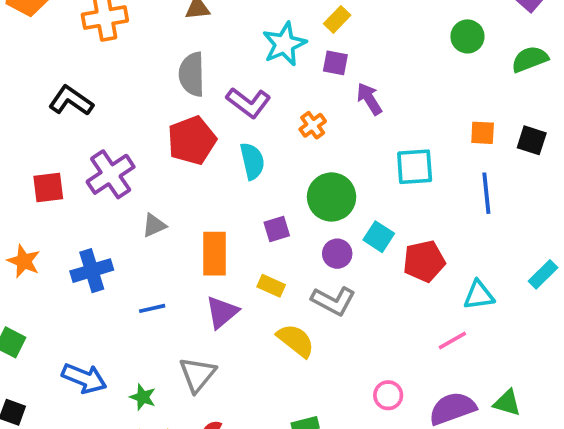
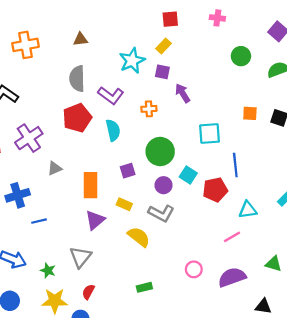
orange cross: (313, 125) -> (149, 109), turned 32
blue line: (486, 193) -> (235, 165), moved
blue line: (152, 308) -> (39, 221), moved
green triangle: (507, 403) -> (273, 264), moved

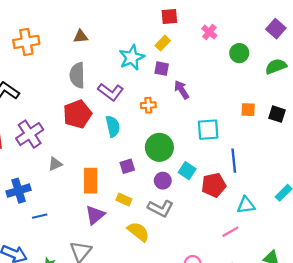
pink cross: (217, 18) -> (209, 32), moved, turned 32

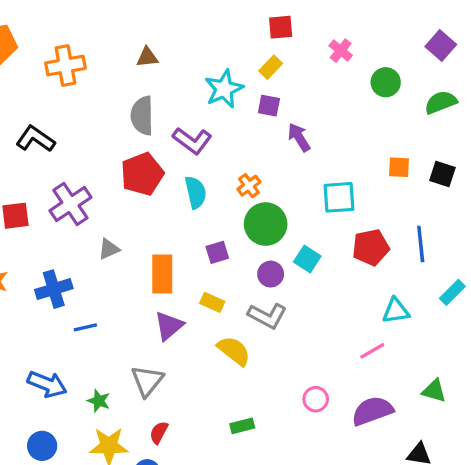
orange cross: (148, 105) -> (249, 186), moved, turned -32
blue line: (234, 161) -> (421, 244), moved
red pentagon: (214, 185) -> (371, 247), moved

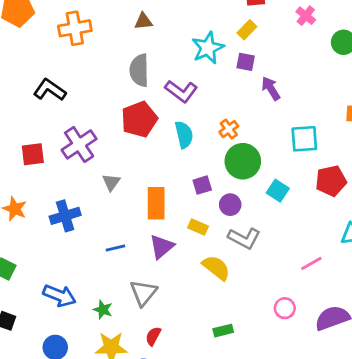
gray triangle: (109, 249) -> (111, 182), turned -30
purple circle: (271, 274) -> (230, 205), moved
blue line: (85, 327) -> (115, 248), moved
pink line: (372, 351) -> (311, 263), moved

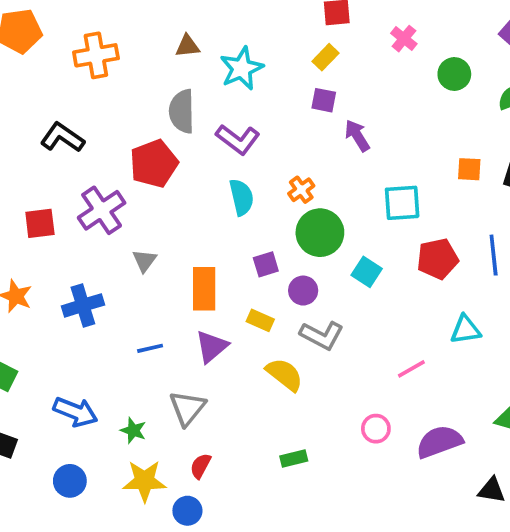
cyan star: (208, 48) -> (242, 68), moved
red pentagon: (139, 119) -> (154, 164), moved

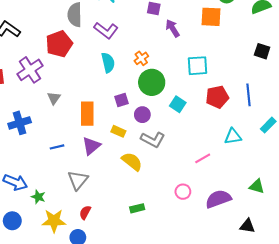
orange square: (469, 169) -> (211, 17), moved, size x1.5
green star: (133, 430) -> (38, 197), moved

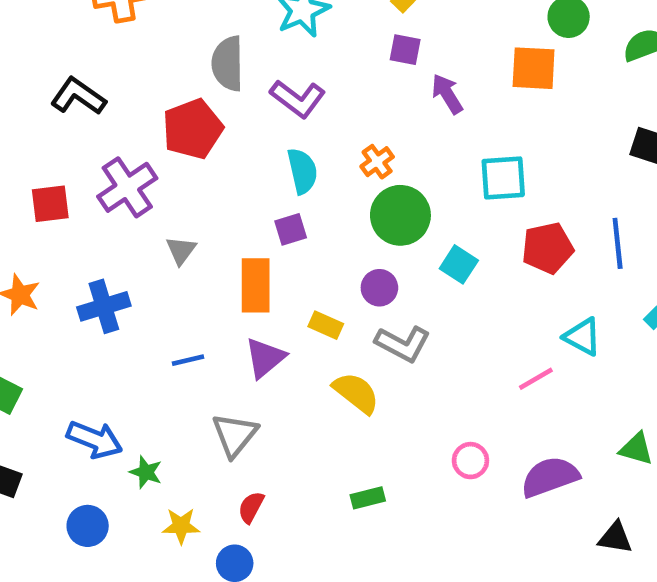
purple square: (122, 100) -> (291, 229), moved
cyan triangle: (233, 136) -> (583, 337), turned 36
pink line: (203, 158) -> (536, 379), moved
yellow star: (54, 221) -> (181, 526), size x0.7

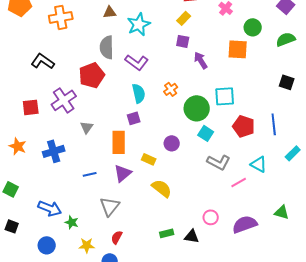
green circle: (400, 215) -> (197, 108), moved
red pentagon: (548, 248) -> (244, 126), turned 30
gray L-shape: (403, 344) -> (219, 162), moved
black triangle: (615, 538) -> (192, 236), moved

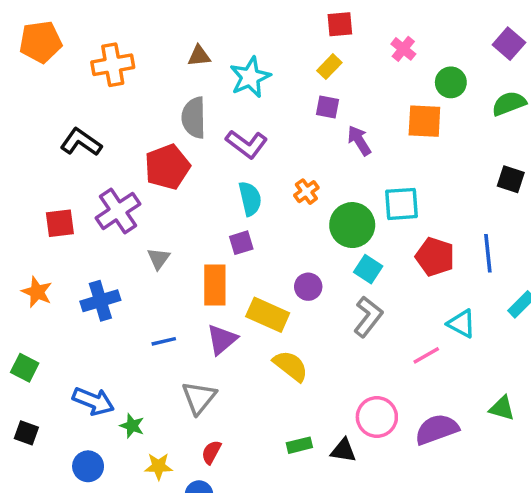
yellow rectangle: (149, 159) -> (268, 315), size x1.6
gray L-shape: (219, 162) -> (368, 317), moved, turned -80
pink circle: (211, 217) -> (377, 417), size x1.5

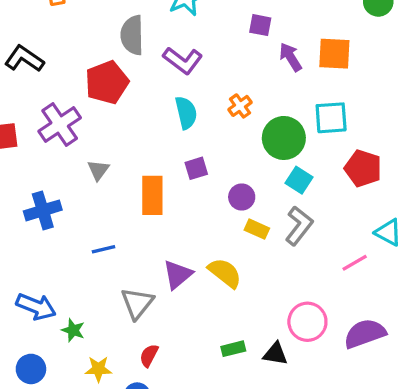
orange square: (424, 121) -> (334, 54), moved
purple square: (241, 243) -> (196, 168), moved
yellow rectangle: (268, 315) -> (257, 229), moved, size x0.6
purple triangle: (222, 340) -> (178, 275), moved

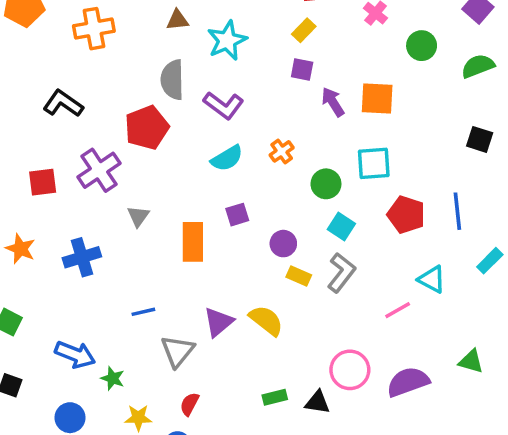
cyan semicircle: (186, 113) -> (227, 158), turned 72
green circle: (284, 138) -> (326, 184), size x0.7
blue line: (103, 249) -> (143, 312), moved

